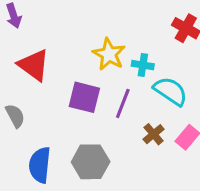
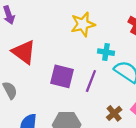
yellow star: (109, 54) -> (83, 24), moved, turned 30
brown cross: (154, 134) -> (114, 113), moved

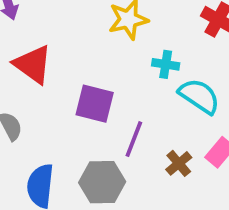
purple line: (91, 81) -> (134, 139), moved

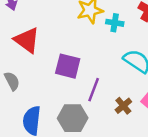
cyan cross: (166, 64) -> (115, 23), moved

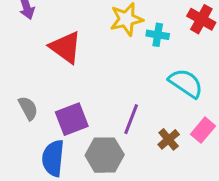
red triangle: (27, 40) -> (66, 47), moved
purple square: (68, 66) -> (72, 119), moved, turned -35

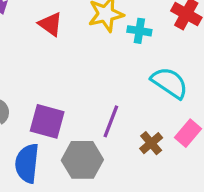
red triangle: (66, 47) -> (50, 24), moved, size x0.7
purple square: (72, 119) -> (47, 121), turned 36

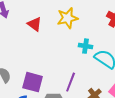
cyan cross: (139, 31) -> (86, 46), moved

